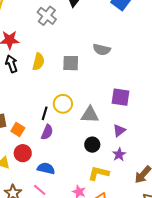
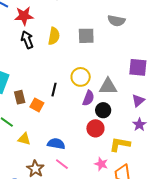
black line: (45, 113) -> (54, 90), moved
purple semicircle: (47, 132) -> (88, 98), moved
black circle: (92, 145) -> (103, 110), moved
red circle: (23, 153) -> (95, 128), moved
blue semicircle: (46, 168) -> (56, 144), moved

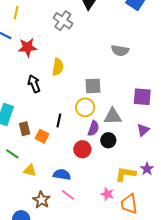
gray square: (86, 36) -> (93, 86), moved
black arrow: (27, 40) -> (34, 84), moved
purple star: (139, 125) -> (147, 169), moved
red circle: (95, 128) -> (82, 149), moved

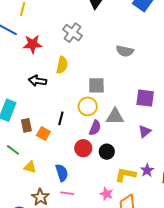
gray cross: (63, 21) -> (73, 33), moved
black arrow: (34, 84) -> (38, 81), turned -60
black circle: (108, 140) -> (107, 152), moved
blue semicircle: (62, 175) -> (62, 173), turned 60
pink line: (68, 195) -> (67, 193), turned -32

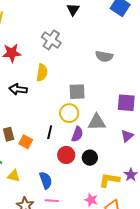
black line: (61, 118) -> (50, 132), moved

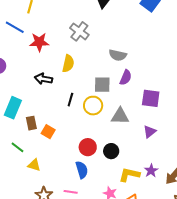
gray semicircle: (104, 56) -> (118, 55), moved
black line: (50, 132) -> (70, 100), moved
purple semicircle: (77, 134) -> (126, 78), moved
blue semicircle: (46, 180) -> (82, 170), moved

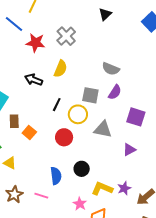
gray cross: (79, 31) -> (66, 36), moved
red circle: (88, 147) -> (64, 137), moved
black circle: (111, 151) -> (82, 169), moved

